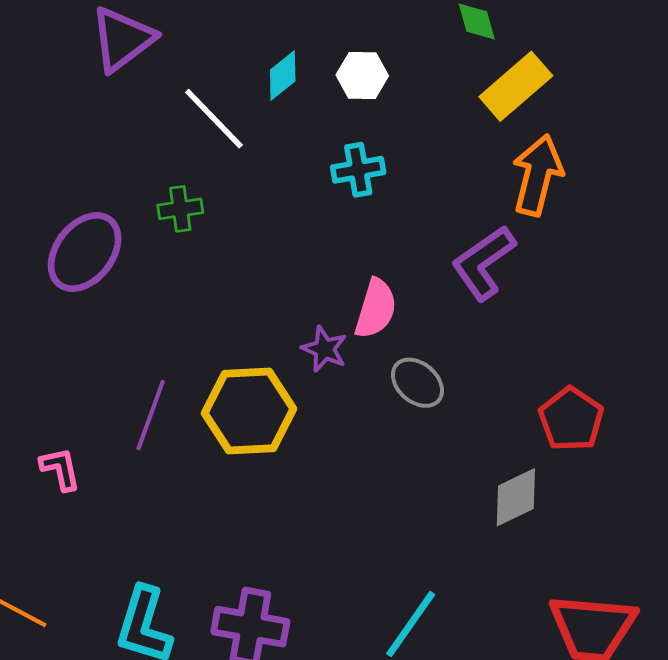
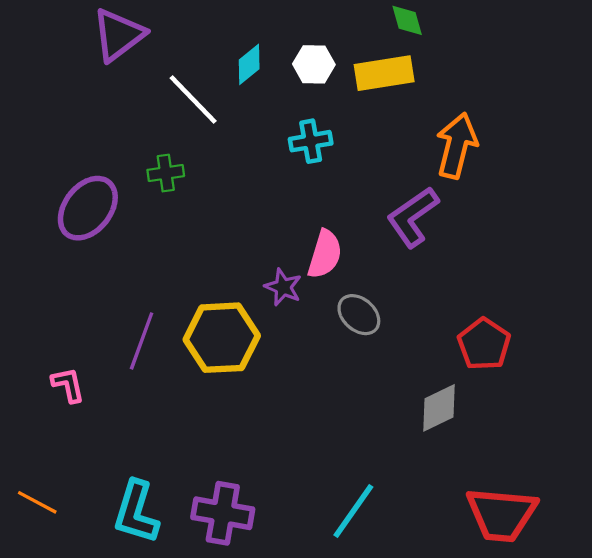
yellow rectangle: (516, 86) -> (384, 73), moved, turned 32

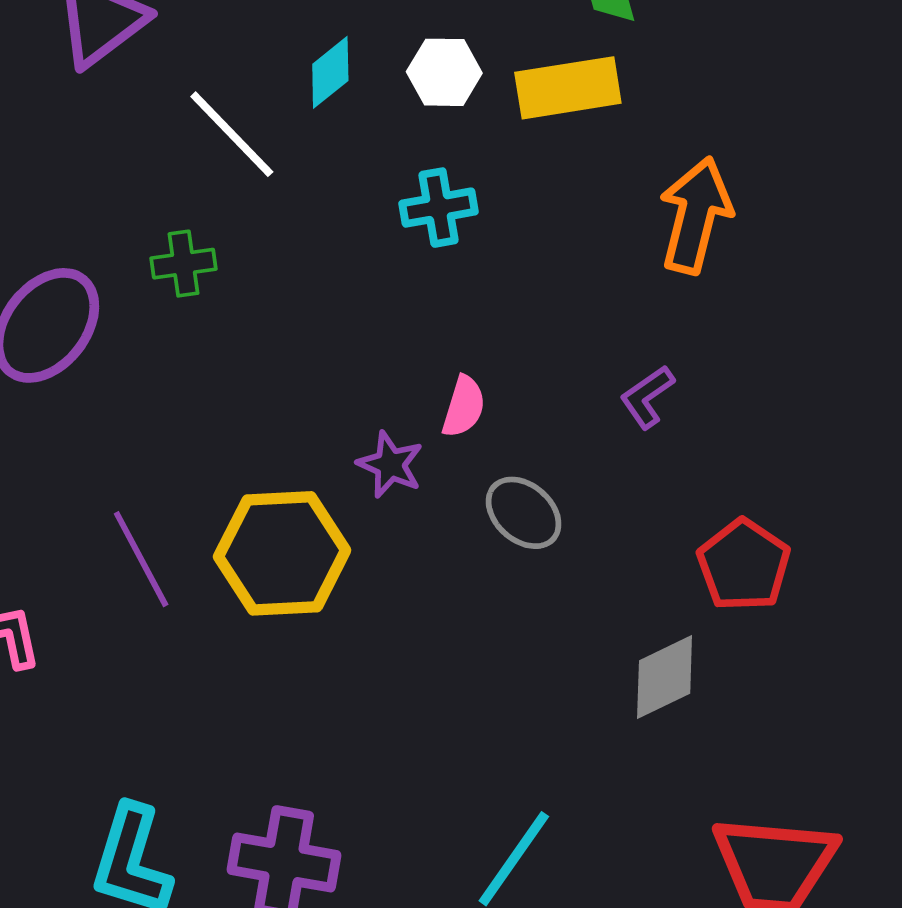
purple L-shape: (413, 217) -> (647, 397), moved, size x0.6
pink semicircle: (325, 254) -> (464, 407), size x0.7
purple line: (142, 341) -> (141, 559), turned -48

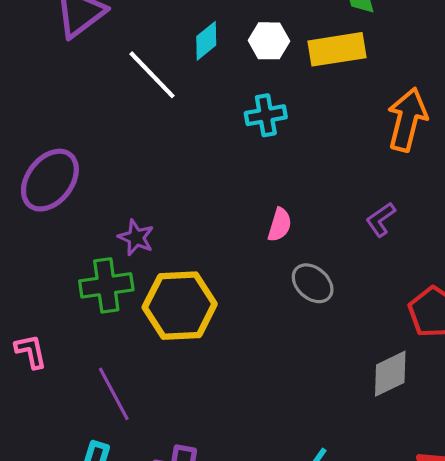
green cross: (184, 264) -> (106, 285), moved, size x1.5
purple star: (390, 465) -> (136, 238), moved
purple line: (141, 559) -> (114, 394), moved

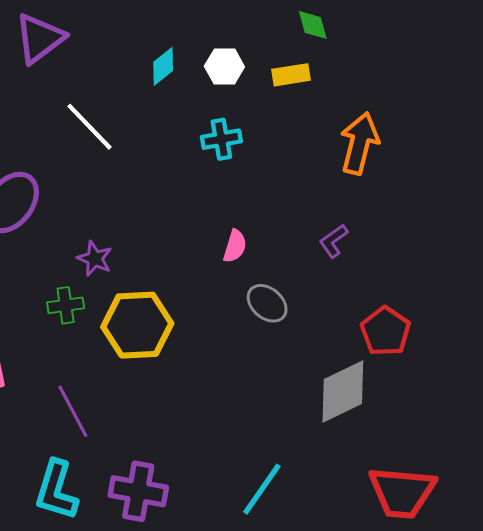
yellow rectangle: (337, 49) -> (291, 75), size x0.7
white line: (152, 75) -> (89, 127), moved
green cross: (106, 285) -> (66, 305), size x0.7
gray diamond: (390, 374) -> (343, 392), size x1.4

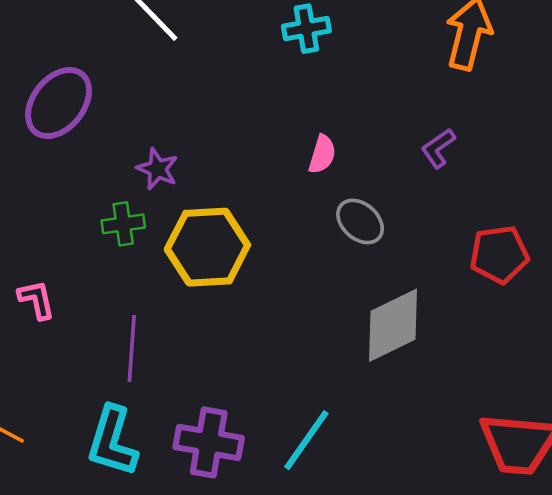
red pentagon: (385, 331) -> (499, 254), turned 30
gray diamond: (343, 392) -> (393, 325), moved
purple line: (73, 411) -> (132, 348), turned 32
cyan line: (262, 489) -> (306, 440), moved

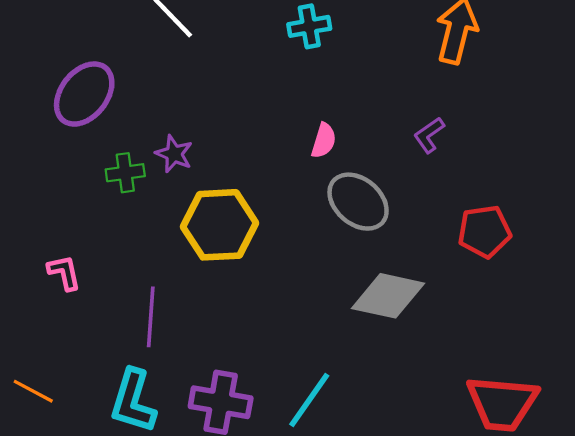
gray ellipse: (360, 221) -> (358, 202), size x1.4
green cross: (123, 224) -> (125, 173), moved
gray diamond: (393, 325) -> (388, 296), turned 38

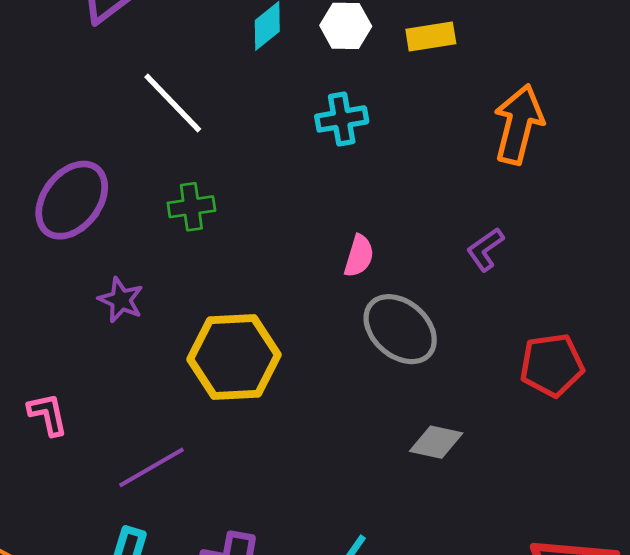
purple star: (174, 154) -> (121, 300), moved
green cross: (125, 173) -> (191, 207), moved
gray diamond: (388, 296) -> (436, 442), size x0.6
purple line: (151, 317) -> (152, 467), turned 56

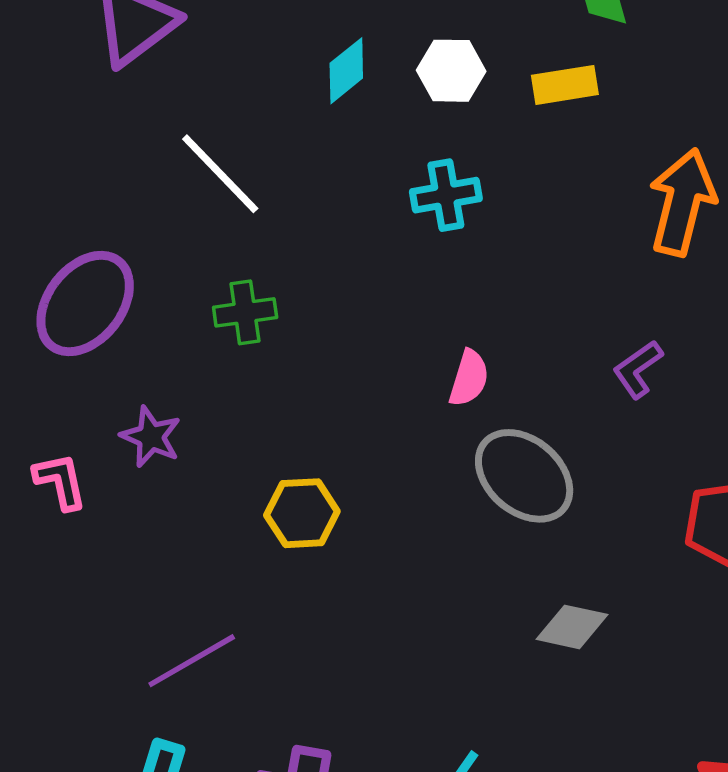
yellow hexagon: (234, 357) -> (302, 513), size x0.6
pink L-shape: (48, 414) -> (60, 481), moved

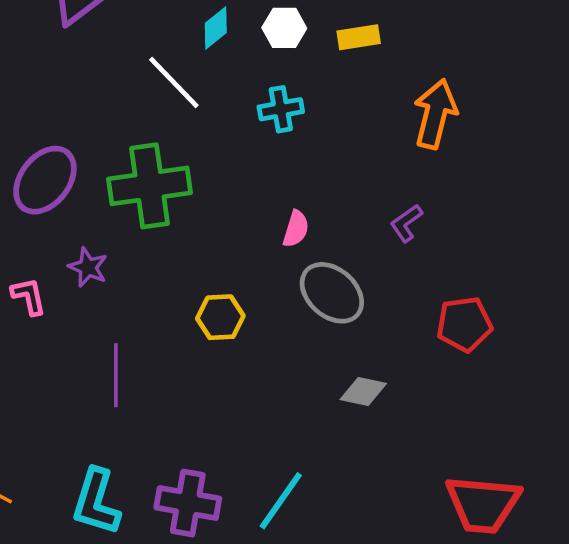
white line: (220, 174) -> (174, 83), moved
green cross: (245, 312) -> (150, 186), size x2.0
yellow hexagon: (302, 513) -> (220, 317), moved
purple line: (192, 661) -> (116, 375), moved, turned -60

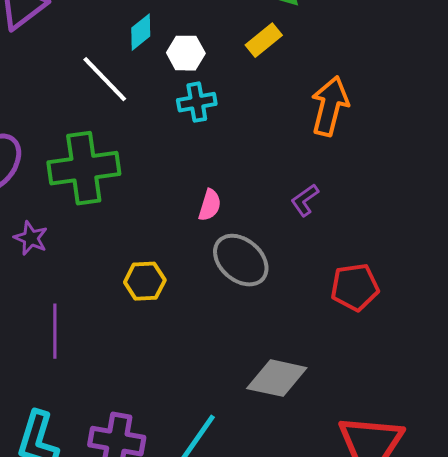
white hexagon: (284, 28) -> (186, 53), moved
yellow rectangle: (359, 37) -> (264, 40), turned -30
gray diamond: (363, 392) -> (277, 378), moved, size x1.5

